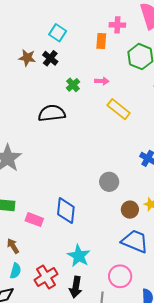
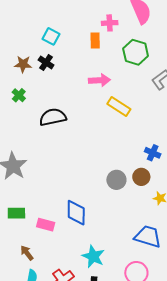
pink arrow: (102, 81) -> (100, 80), size x1.5
green cross: (73, 85) -> (19, 95), moved
brown circle: (130, 210) -> (141, 177), moved

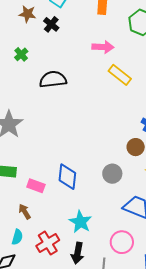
brown star: (23, 64) -> (28, 14), moved
gray circle: (116, 180) -> (112, 174), moved
brown arrow: (27, 253) -> (25, 212), moved

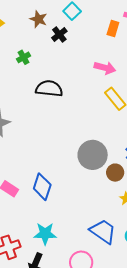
gray circle: (112, 174) -> (93, 155), moved, size x1.5
cyan star: (80, 222) -> (45, 234), turned 30

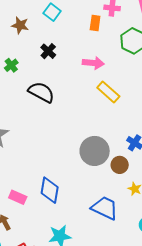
black cross: (59, 35) -> (48, 51), moved
black semicircle: (49, 89) -> (41, 92), turned 32
blue trapezoid: (103, 231) -> (105, 208), moved

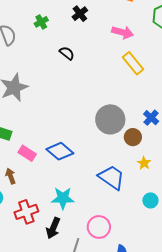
black semicircle: (41, 92) -> (67, 53), size x0.6
blue diamond: (50, 190) -> (60, 151), turned -68

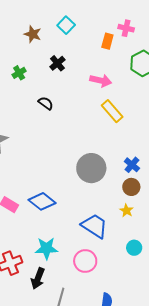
brown circle: (133, 137) -> (131, 187), moved
pink circle: (99, 227) -> (85, 261), moved

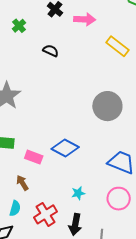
pink arrow: (101, 81) -> (85, 19), moved
cyan star: (46, 248) -> (78, 193), size x0.6

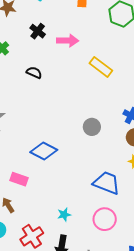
gray circle: (107, 106) -> (92, 127), size x0.6
blue diamond: (65, 148) -> (44, 151), moved

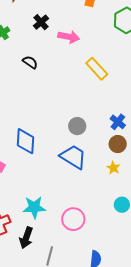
blue diamond: (44, 151) -> (26, 141), turned 56
blue trapezoid: (107, 183) -> (73, 157), moved
cyan star: (64, 215) -> (34, 207), size x1.6

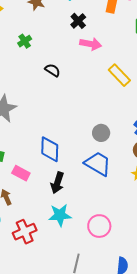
black cross: (41, 22) -> (78, 21), moved
black arrow: (26, 238) -> (57, 183), moved

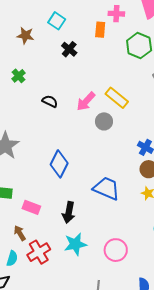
pink arrow: (91, 44) -> (86, 101), moved, turned 130
gray circle: (101, 133) -> (104, 121), moved
blue diamond: (50, 149) -> (59, 164), moved, turned 32
red cross: (25, 232) -> (39, 252), moved

